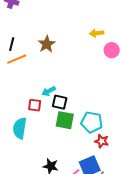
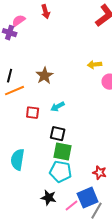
cyan arrow: (49, 91) -> (58, 107), moved
red square: (35, 105) -> (33, 113), moved
cyan pentagon: (92, 122) -> (61, 172), moved

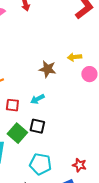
brown star: (45, 76) -> (47, 69), moved, turned -30
green square: (63, 152) -> (17, 133), moved, turned 30

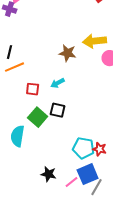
yellow arrow: (74, 57) -> (95, 41), size x1.6
cyan pentagon: (40, 164) -> (84, 148), moved

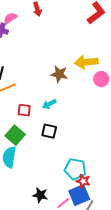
green square: (38, 117) -> (15, 135), moved
red star: (100, 149) -> (83, 181), moved

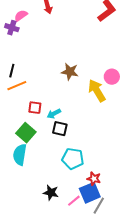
yellow arrow: (86, 62) -> (97, 91), moved, turned 65
cyan arrow: (49, 104) -> (54, 114), moved
cyan pentagon: (75, 169) -> (73, 159), moved

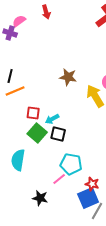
green square: (26, 133) -> (37, 133), moved
black star: (51, 193) -> (40, 198), moved
pink line: (74, 201) -> (59, 179), moved

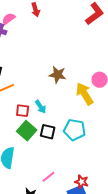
cyan arrow: (52, 119) -> (41, 107), moved, turned -96
cyan pentagon: (71, 164) -> (75, 130), moved

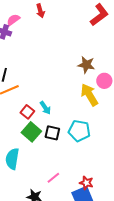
brown star: (58, 75) -> (86, 65), moved
red square: (23, 111) -> (27, 112), turned 32

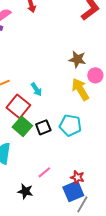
cyan arrow: (45, 108) -> (36, 89), moved
red square: (27, 112) -> (18, 106), size x1.6
black square: (52, 133) -> (43, 127), turned -35

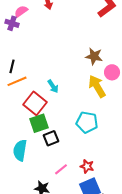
green square: (22, 126) -> (39, 123), turned 30
black square: (43, 127) -> (51, 138), moved
red star: (77, 177) -> (87, 166), moved

